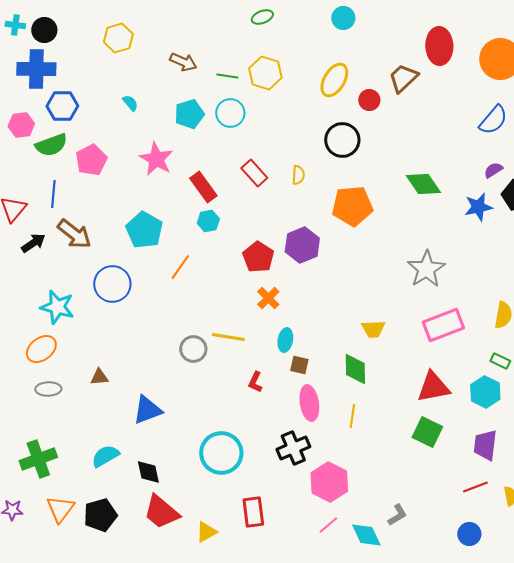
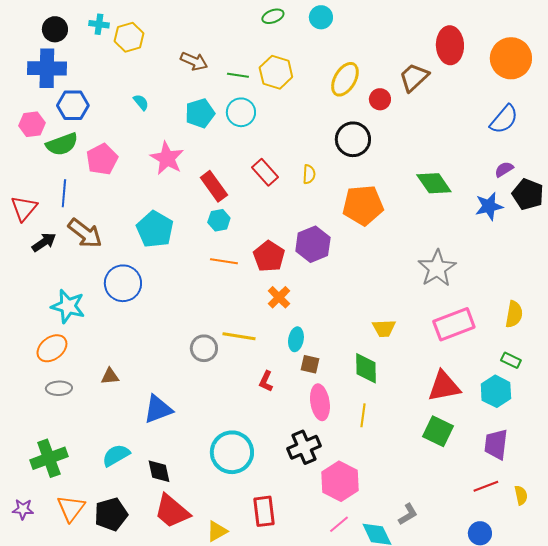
cyan circle: (343, 18) -> (321, 17), moved
cyan cross: (15, 25) -> (99, 24), moved
orange line: (180, 267) -> (224, 261), moved, turned 64

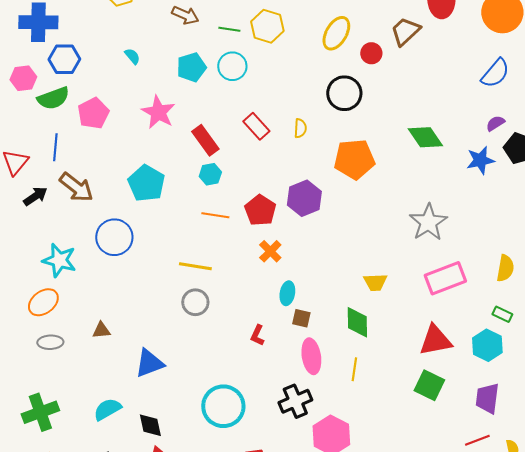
yellow line: (239, 336) -> (195, 266), moved

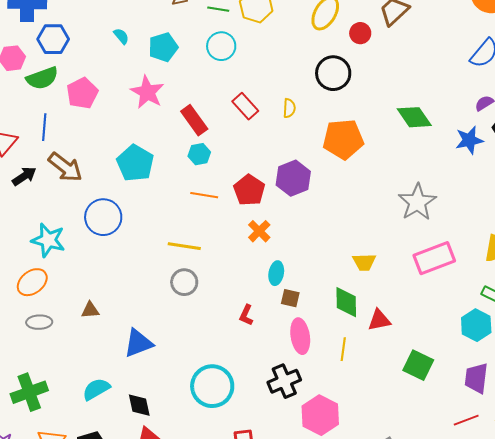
cyan pentagon: (191, 67) -> (163, 47), moved
red triangle: (435, 340) -> (379, 320), moved, size x0.7

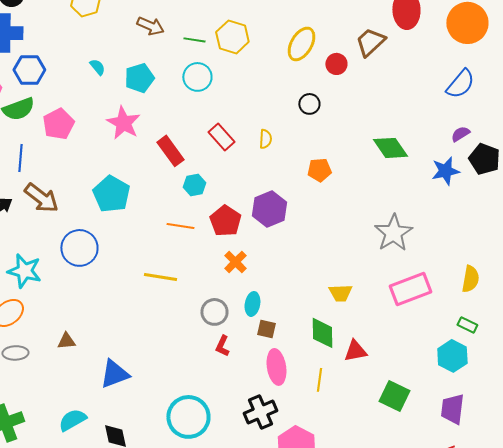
black circle: (333, 73) -> (309, 104), size x0.6
orange pentagon: (343, 139) -> (319, 170), size x0.6
cyan hexagon: (199, 154) -> (194, 185), moved
gray circle: (184, 282) -> (214, 312), moved

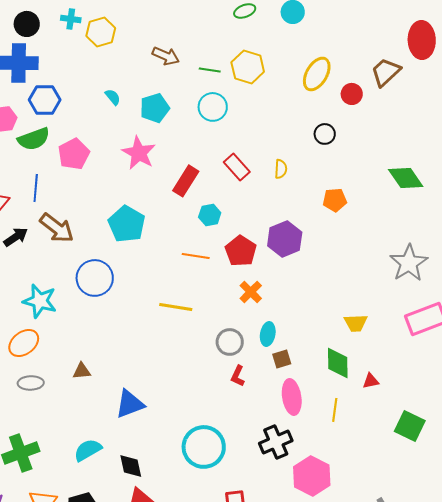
red rectangle: (170, 151) -> (186, 181), turned 68
brown square: (266, 329) -> (282, 359), turned -30
red triangle: (355, 351) -> (371, 381), size x0.7

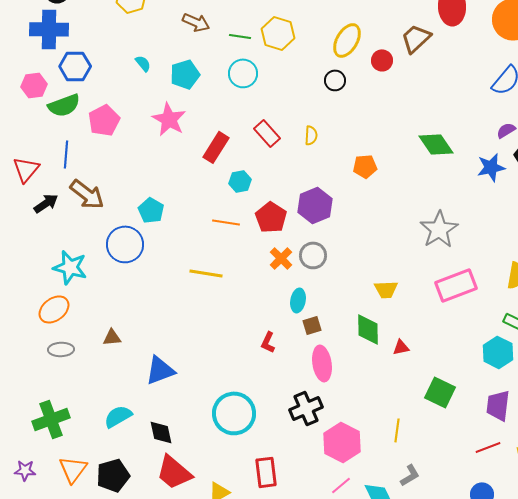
black circle: (325, 134) -> (335, 80), moved
cyan pentagon: (127, 224) -> (151, 210), moved, size x0.7
gray circle: (230, 342) -> (313, 255), moved
yellow line: (335, 410) -> (397, 430), moved

